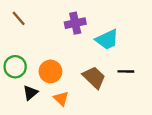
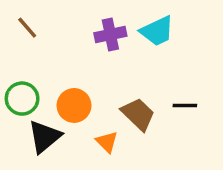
cyan trapezoid: (107, 40) -> (157, 31), moved
black triangle: (30, 93) -> (45, 137), size x1.5
orange triangle: (61, 99) -> (107, 142), moved

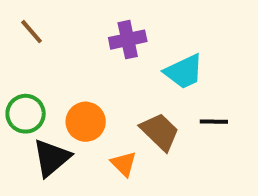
cyan trapezoid: (157, 31) -> (184, 72), moved

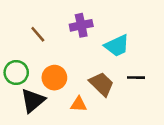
brown line: (32, 32) -> (38, 34), moved
orange triangle: (124, 164) -> (79, 104), turned -42

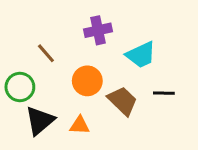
brown line: (38, 34) -> (46, 53), moved
orange circle: (54, 78) -> (87, 81), moved
orange triangle: (79, 104) -> (80, 125), moved

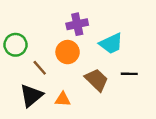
brown line: (46, 53) -> (40, 68), moved
orange circle: (87, 81) -> (68, 52), moved
green circle: (20, 87) -> (15, 45), moved

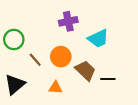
orange circle: (68, 52) -> (61, 57), moved
black line: (129, 74) -> (108, 79), moved
black triangle: (31, 96) -> (15, 84), moved

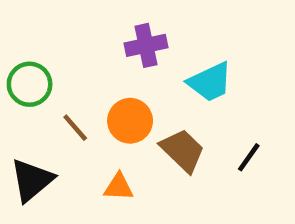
black line: (108, 79) -> (249, 157), moved, turned -56

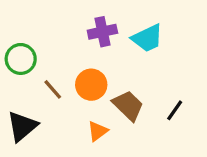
cyan trapezoid: (210, 82) -> (147, 38), moved
orange triangle: (119, 187) -> (98, 131), moved, turned -40

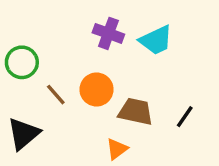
purple cross: (102, 32) -> (108, 33), turned 32
brown trapezoid: (128, 105) -> (136, 112), turned -32
orange triangle: (98, 131) -> (117, 149), moved

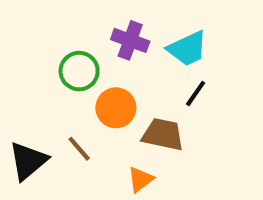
green circle: (22, 62) -> (79, 71), moved
brown line: (56, 95) -> (79, 149), moved
black line: (185, 117) -> (196, 94), moved

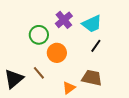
purple cross: (130, 40) -> (64, 20), turned 30
brown trapezoid: (163, 134) -> (92, 78), moved

